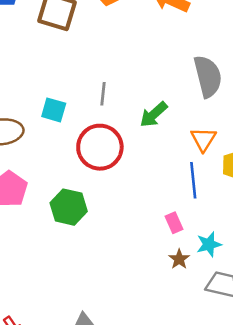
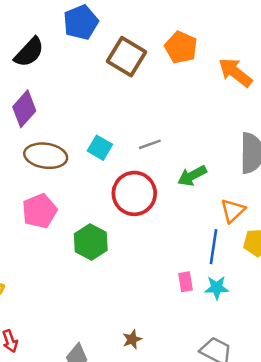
gray line: (103, 94) -> (150, 144), turned 50
cyan star: (209, 244) -> (217, 288), moved
brown star: (179, 259) -> (132, 339), moved

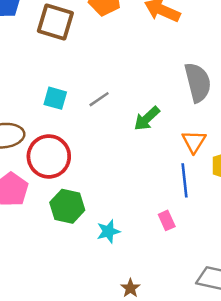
cyan square: (100, 148) -> (55, 98), moved
red circle: (134, 193) -> (49, 156), moved
cyan star: (217, 288) -> (108, 231), moved

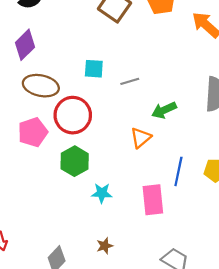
cyan square: (55, 98) -> (94, 69), turned -30
orange triangle: (194, 142) -> (141, 138), moved
pink rectangle: (167, 220) -> (153, 200), size x1.8

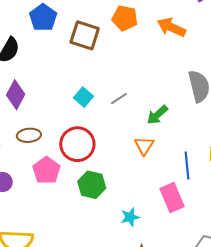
cyan square: (94, 69) -> (83, 97), turned -36
brown ellipse: (41, 86) -> (29, 135), moved, size x0.7
cyan star: (102, 193) -> (130, 217), moved

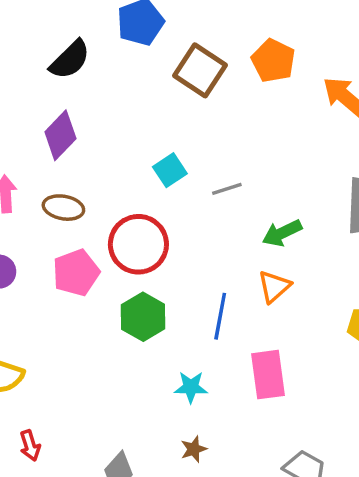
orange triangle: (144, 146) -> (274, 287), moved
blue line: (187, 165) -> (220, 316), moved

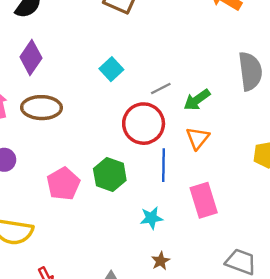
gray line: (227, 189) -> (161, 89), moved
brown ellipse: (63, 208) -> (41, 108), size x1.4
red circle: (138, 244) -> (144, 124), moved
pink pentagon: (76, 273) -> (63, 184), moved

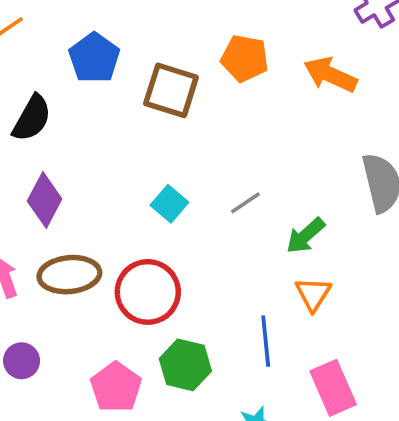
gray line: (161, 89) -> (245, 203), moved
red circle: (144, 124) -> (148, 292), moved

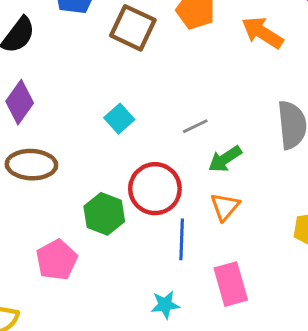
gray line: (245, 203) -> (195, 126), moved
red circle: (148, 292) -> (155, 189), moved
green hexagon: (185, 365) -> (104, 214), moved

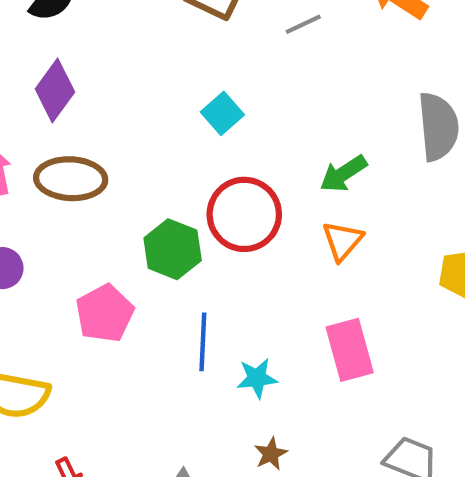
cyan square: (119, 119) -> (222, 113), moved
gray line: (195, 126) -> (303, 24), moved
blue line: (182, 239) -> (203, 342), moved

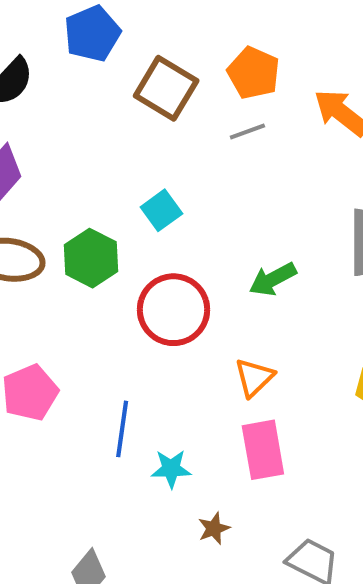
orange triangle: (343, 241) -> (254, 377), moved
green hexagon: (173, 249) -> (91, 258), moved
brown star: (271, 454) -> (214, 528), moved

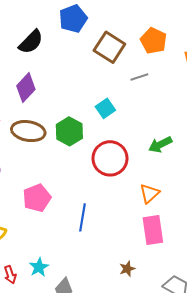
gray line: (247, 131) -> (139, 77), moved
cyan star: (171, 469) -> (39, 267), moved, turned -30

